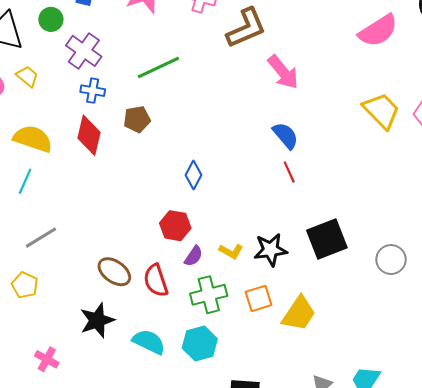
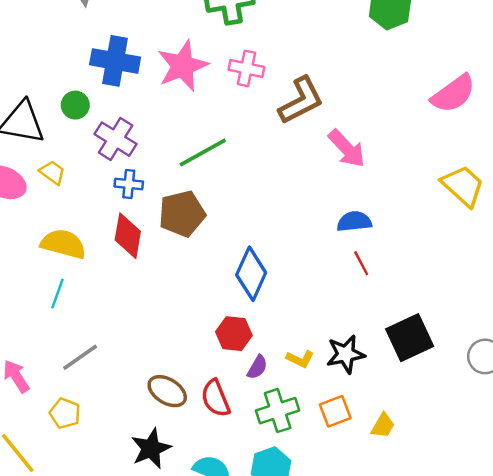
brown pentagon: (137, 119) -> (182, 214), size x1.5
blue semicircle: (285, 136) -> (354, 221), turned -52
blue diamond: (194, 175) -> (251, 274), size x1.6
yellow trapezoid: (299, 313) -> (383, 426), size x0.6

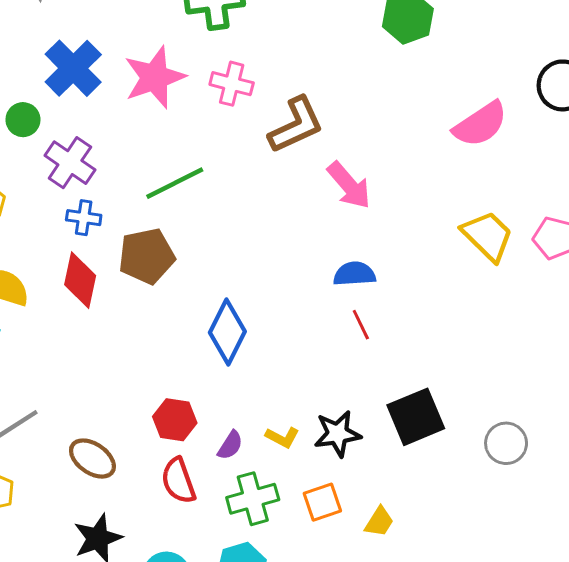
blue cross: (115, 61) -> (73, 68), turned 33
red hexagon: (234, 334) -> (175, 420), moved
brown ellipse: (167, 391) -> (92, 459), moved

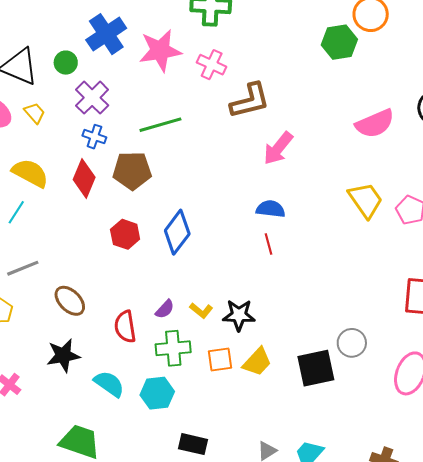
pink arrow: (349, 185) -> (278, 148), turned 69
black square: (416, 417) -> (316, 368), moved
red hexagon: (175, 420) -> (125, 234), moved
yellow trapezoid: (379, 522) -> (257, 362), moved, size x1.4

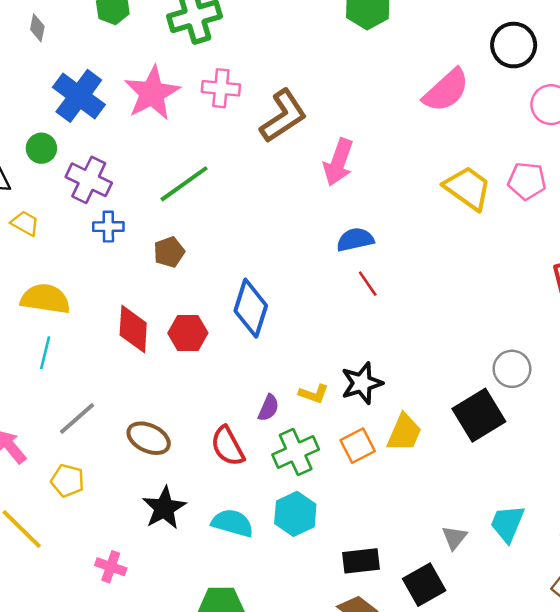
brown pentagon: (132, 171) -> (169, 252), size x0.6
red diamond: (84, 178) -> (133, 329), moved

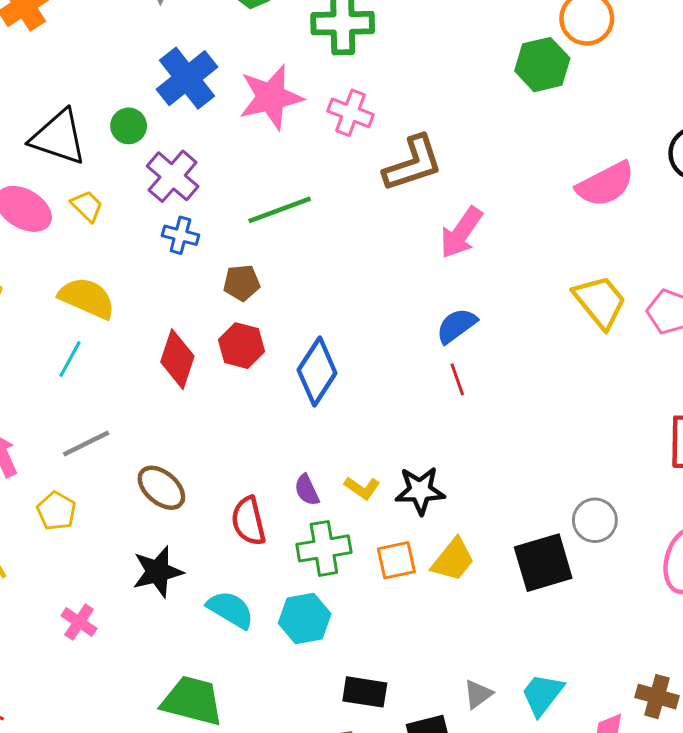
blue semicircle: (355, 240) -> (456, 326), turned -39
red hexagon: (188, 333) -> (242, 346), moved
purple semicircle: (269, 408) -> (307, 490), turned 116

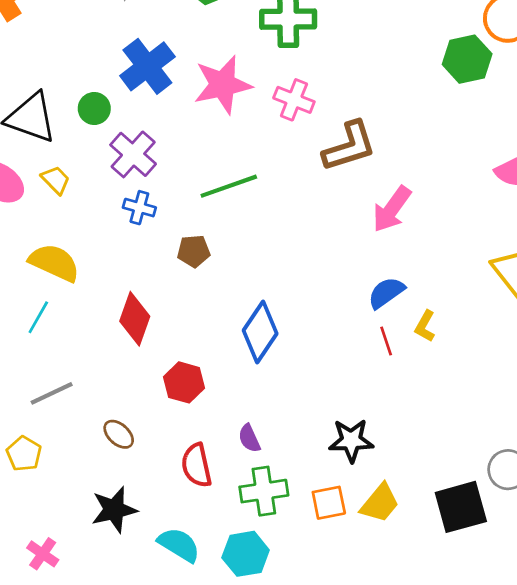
red hexagon: (242, 346) -> (184, 382), moved
brown ellipse: (161, 488) -> (119, 434), size x0.7
yellow L-shape: (362, 488) -> (425, 326), moved, turned 84

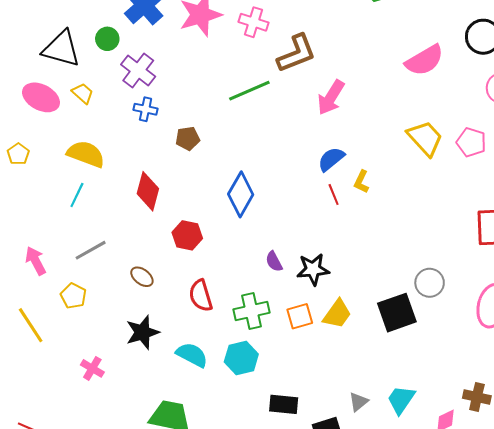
green line: (229, 186) -> (249, 91), moved
purple semicircle: (249, 438) -> (274, 262), moved

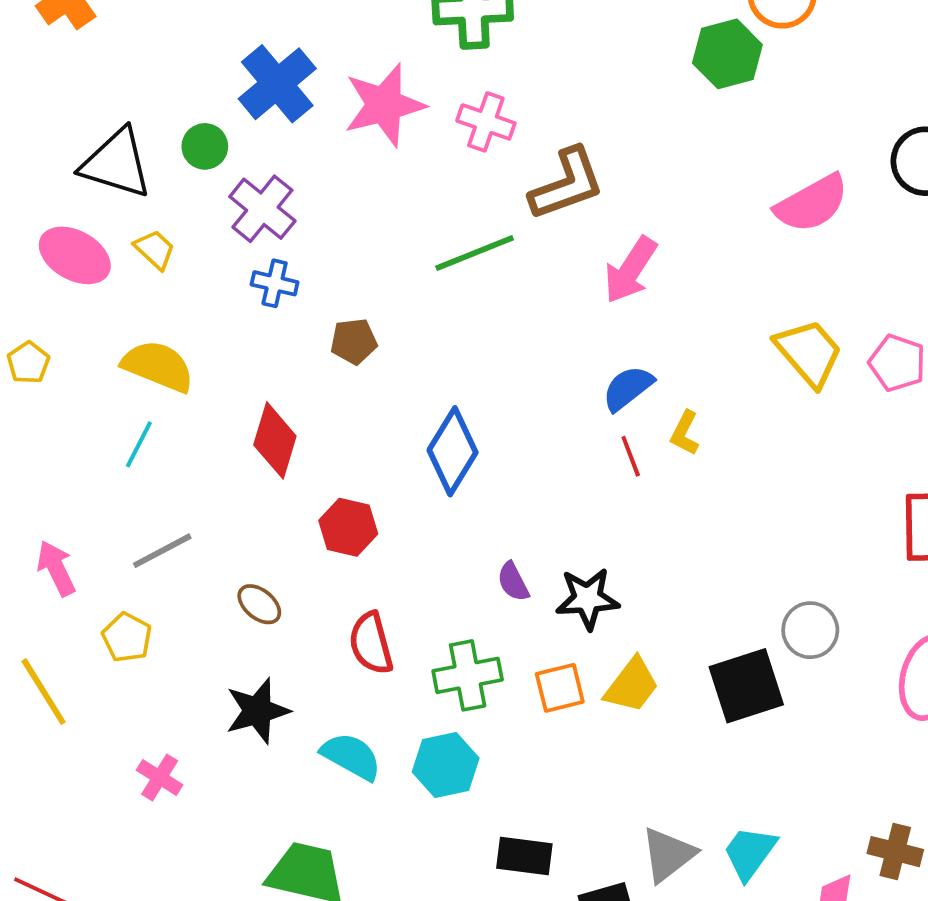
gray triangle: (359, 402) -> (668, 855), size x1.5

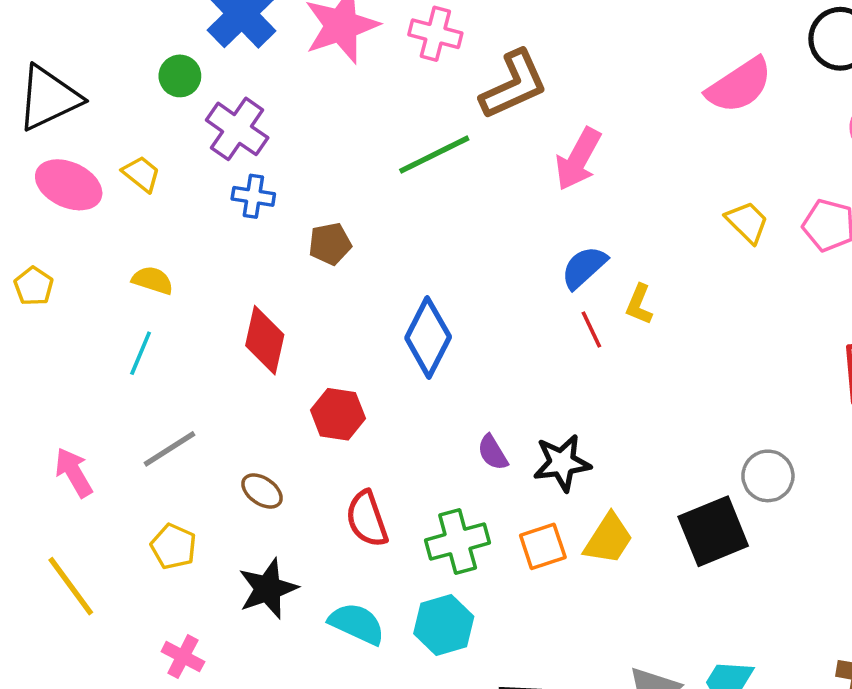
black triangle: (116, 163) -> (49, 98), moved, turned -38
yellow trapezoid: (809, 353) -> (747, 222), size x0.7
yellow semicircle: (158, 366) -> (153, 280), size x0.6
yellow pentagon: (127, 637) -> (174, 547), moved

